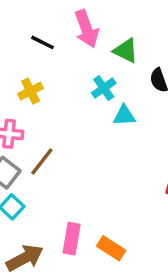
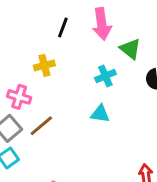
black line: (43, 42) -> (63, 27), turned 72
cyan triangle: (124, 116) -> (100, 114), moved

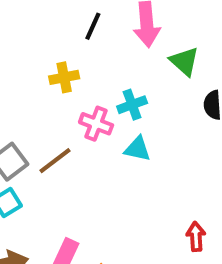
cyan cross: (105, 76) -> (132, 105), moved
pink cross: (19, 97) -> (96, 124), moved

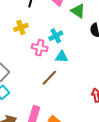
brown line: (55, 161) -> (49, 78), moved

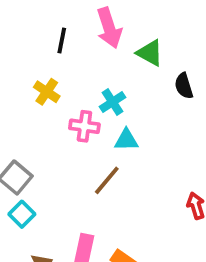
yellow cross: (21, 27) -> (47, 92), turned -32

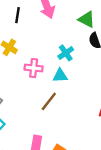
green triangle: (150, 53) -> (87, 19), moved
cyan cross: (112, 102) -> (66, 53), moved

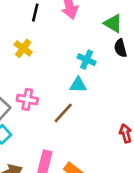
cyan cross: (66, 53) -> (87, 60), turned -35
pink cross: (34, 68) -> (27, 99), moved

